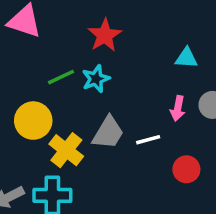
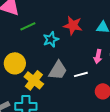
red star: (105, 35) -> (73, 25), moved, turned -30
green line: (61, 77) -> (28, 26), moved

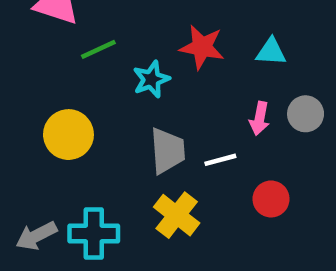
gray trapezoid: (58, 70) -> (167, 151), turned -35
yellow cross: (34, 80) -> (177, 215), moved

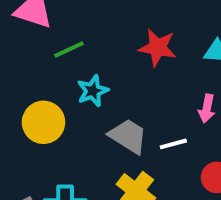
cyan star: (151, 79) -> (93, 91), moved
gray trapezoid: (167, 151) -> (128, 136), turned -54

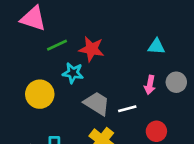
red star: (158, 48) -> (91, 49), moved
cyan star: (93, 91) -> (73, 73), turned 30

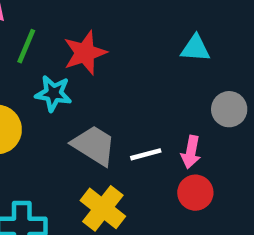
green line: (57, 45) -> (26, 46), turned -42
red star: (91, 49) -> (85, 53), turned -30
pink arrow: (150, 85) -> (191, 152), moved

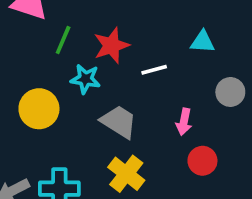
pink arrow: (191, 152) -> (184, 122), moved
white line: (146, 154) -> (154, 70), moved

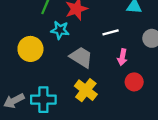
white line: (154, 70) -> (111, 32), moved

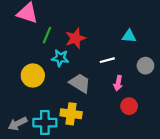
yellow cross: (86, 90) -> (71, 114), moved, turned -30

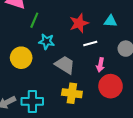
red star: (75, 38) -> (79, 23), moved
red circle: (129, 106) -> (111, 86), size x1.5
yellow cross: (71, 114) -> (72, 93), moved

